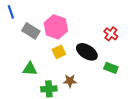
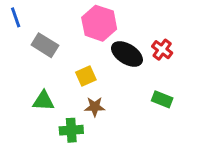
pink hexagon: (56, 27) -> (99, 23), moved
black ellipse: (87, 52) -> (127, 54), moved
brown star: (70, 81) -> (95, 107), moved

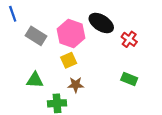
pink hexagon: (99, 23) -> (71, 33), moved
black ellipse: (127, 54) -> (101, 23), moved

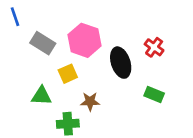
black ellipse: (101, 23) -> (121, 63), moved, turned 40
yellow square: (69, 60) -> (68, 74), moved

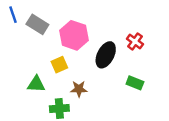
gray rectangle: (43, 43) -> (37, 24), moved
black ellipse: (121, 63) -> (106, 55), turned 45

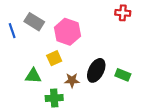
blue line: (13, 15) -> (12, 31), moved
red cross: (135, 41) -> (123, 13), moved, turned -32
black ellipse: (106, 55) -> (96, 70), moved

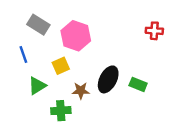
red cross: (123, 13) -> (154, 31), moved
blue line: (12, 31) -> (23, 54), moved
green triangle: (33, 76) -> (37, 86), turned -35

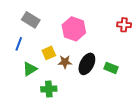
pink hexagon: (76, 36) -> (74, 29), moved
blue line: (23, 54) -> (19, 44), turned 40
brown star: (81, 91) -> (65, 62), moved

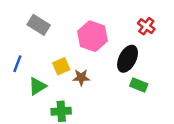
red cross: (124, 25) -> (146, 26), moved, turned 32
blue line: (19, 44) -> (17, 64), moved
black ellipse: (87, 64) -> (128, 59), moved

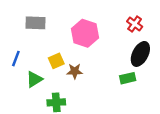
gray rectangle: (39, 25) -> (35, 23), turned -30
black ellipse: (128, 59) -> (140, 54), moved
green rectangle: (139, 85) -> (128, 78), turned -35

